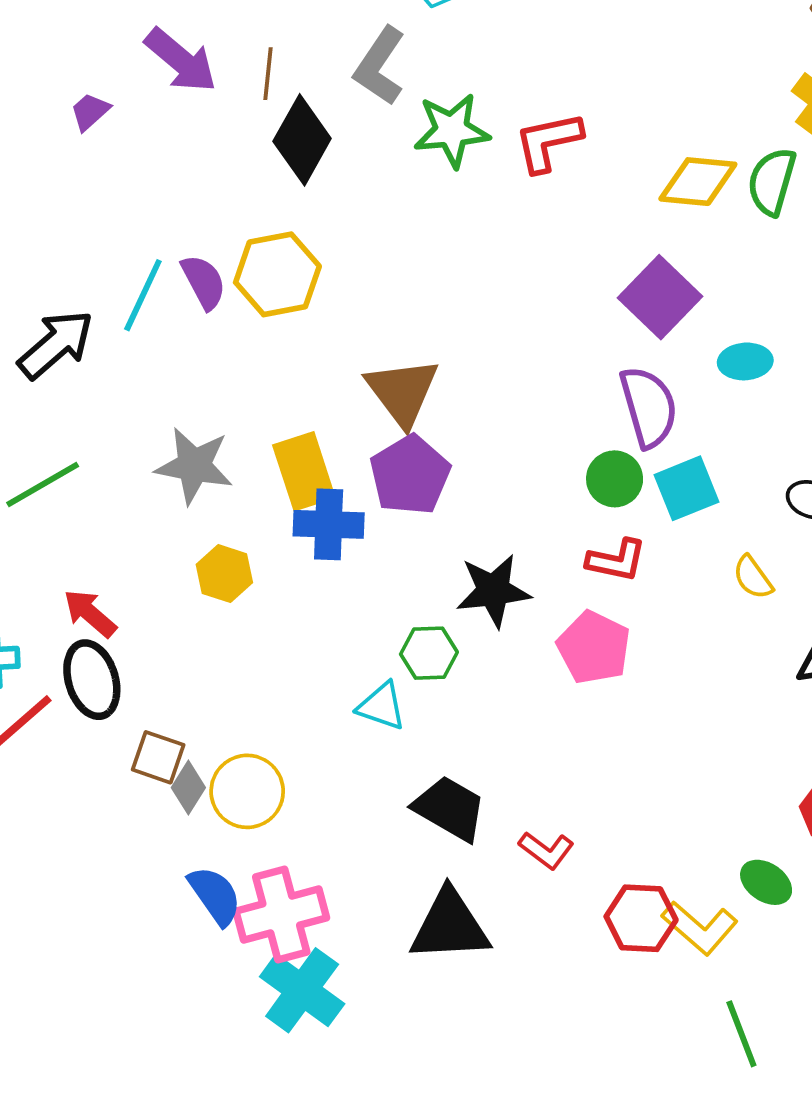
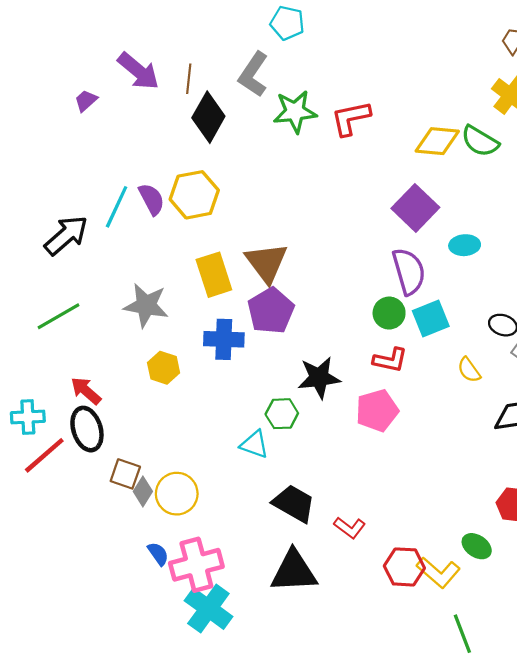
green semicircle: (772, 182) -> (480, 141), turned -75
yellow rectangle: (304, 471) -> (214, 275), moved
pink pentagon: (594, 647) -> (377, 410), turned 30
blue semicircle: (215, 896) -> (158, 554), size x0.7

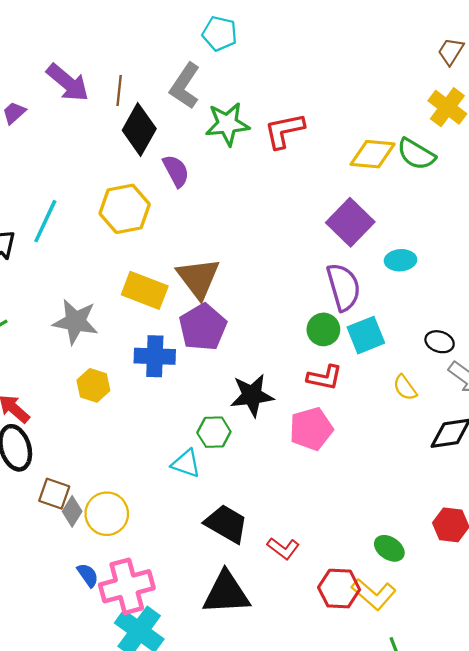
purple semicircle: (152, 199) -> (176, 171), moved
yellow rectangle: (214, 275) -> (145, 290), turned -51
green ellipse: (477, 546) -> (389, 548), moved

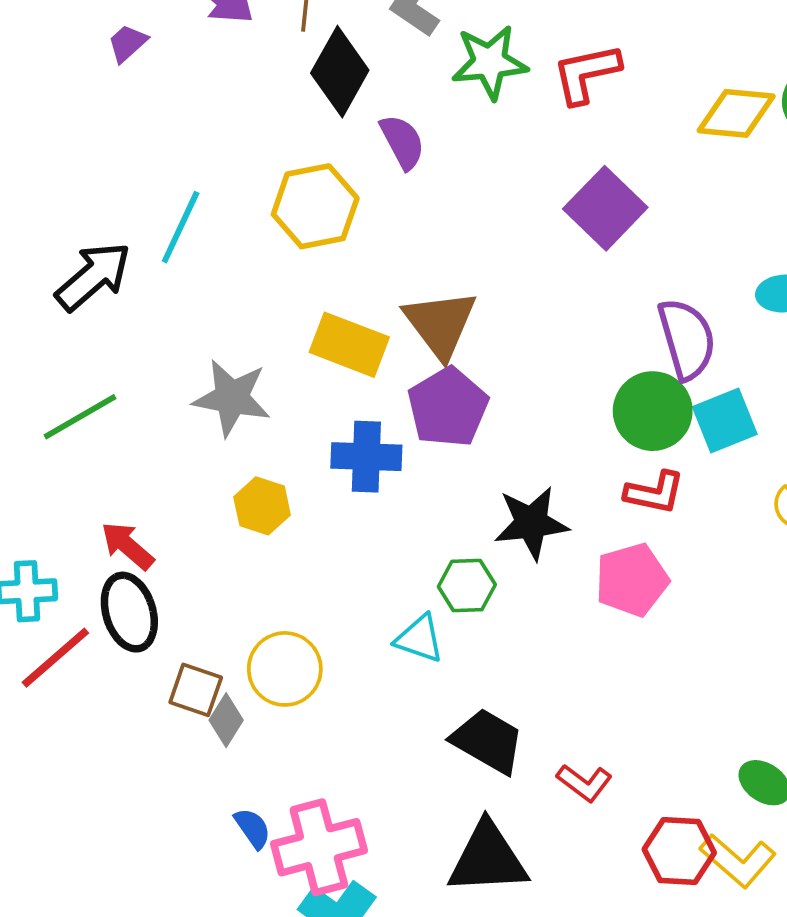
purple square: (350, 222) -> (605, 208), moved
green circle: (323, 329) -> (653, 411), size x1.4
yellow circle: (107, 514) -> (285, 669), moved

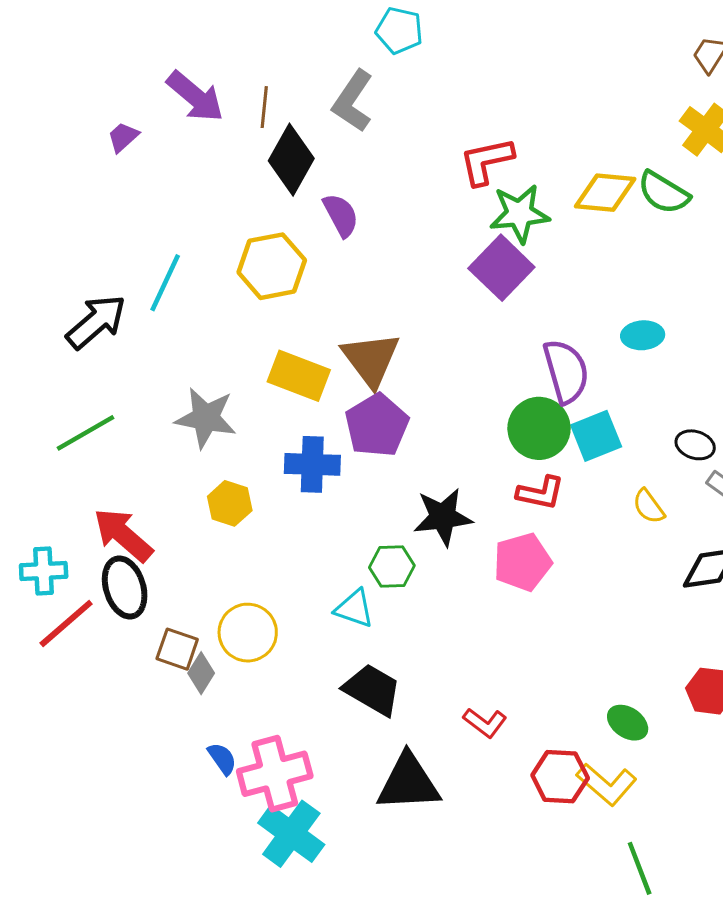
green star: (490, 62) -> (519, 214), moved
red arrow: (127, 546) -> (123, 535), size x1.4
black trapezoid: (488, 741) -> (372, 690), moved

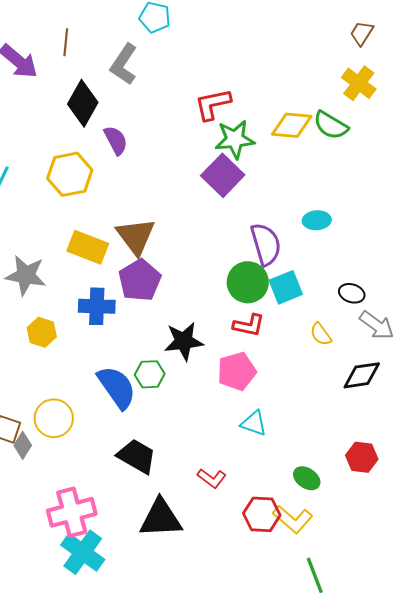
brown line: (264, 107) -> (66, 42), moved
cyan triangle: (354, 609) -> (254, 423), moved
blue semicircle: (222, 759) -> (117, 387), moved, size x2.0

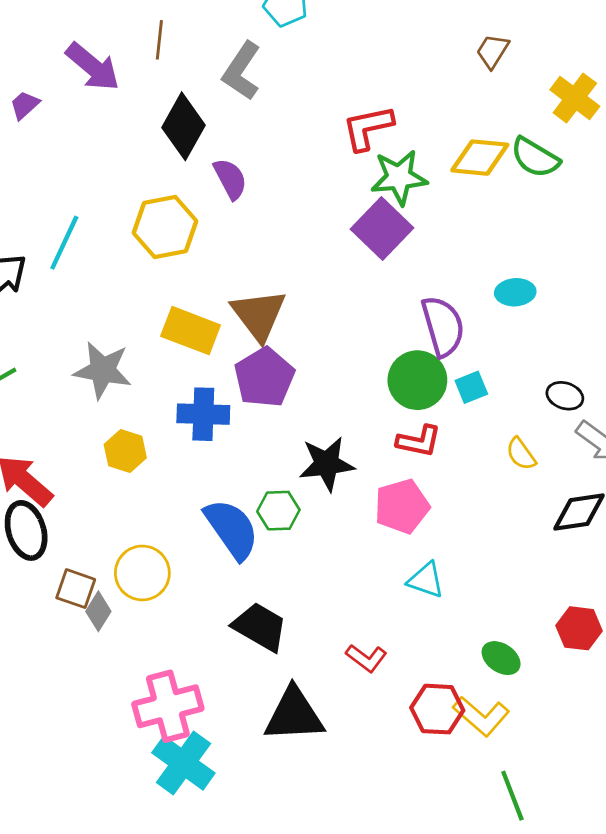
brown trapezoid: (362, 33) -> (493, 51), moved
cyan square: (286, 287) -> (471, 387), size x0.7

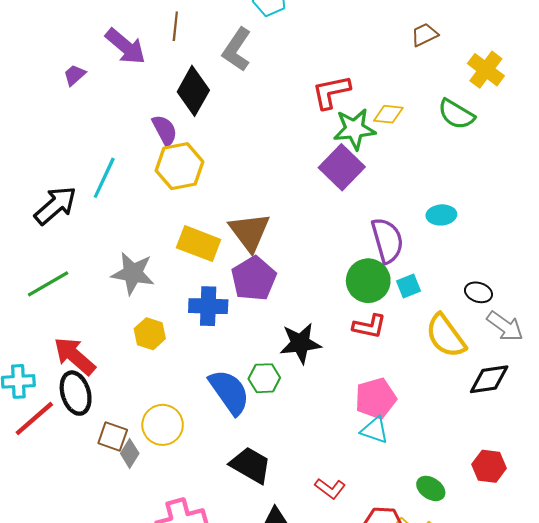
brown trapezoid: (493, 51) -> (424, 35), turned 32
yellow diamond: (480, 158) -> (388, 114), moved, size x0.7
purple semicircle: (230, 179) -> (165, 130), moved
yellow semicircle: (521, 454) -> (446, 336), size x1.8
pink pentagon: (402, 506) -> (376, 398), moved

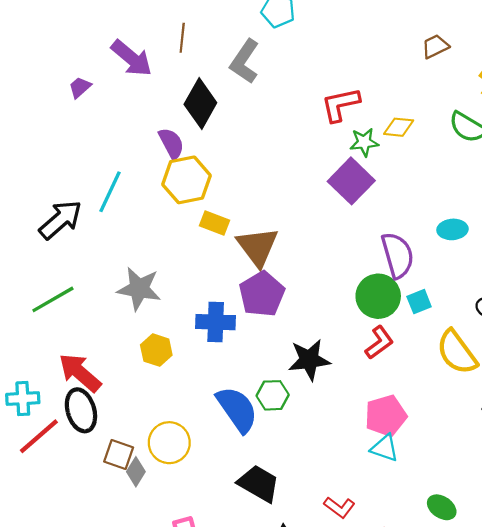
green star: (354, 129) -> (364, 142), size x0.7
yellow rectangle: (199, 244) -> (214, 223), moved, size x0.7
red L-shape: (369, 326) -> (379, 343), turned -48

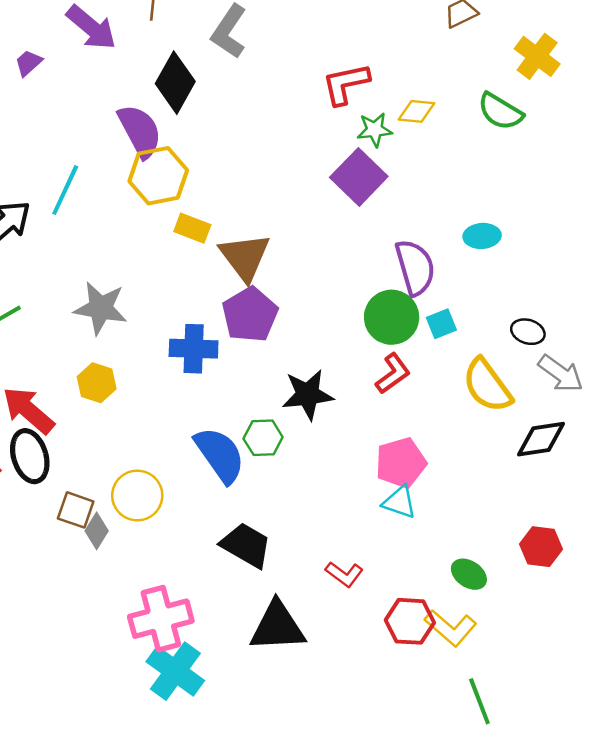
purple semicircle: (171, 143) -> (140, 131), size x1.4
yellow hexagon: (156, 350) -> (97, 383), moved

